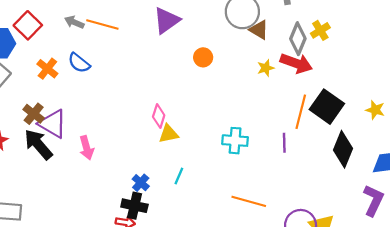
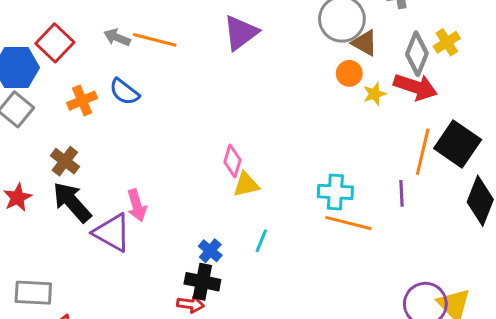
orange circle: (203, 57) -> (349, 73), moved
orange cross: (47, 69) -> (82, 101), turned 30
purple triangle: (53, 124) -> (112, 233), moved
orange line: (249, 201) -> (349, 223), moved

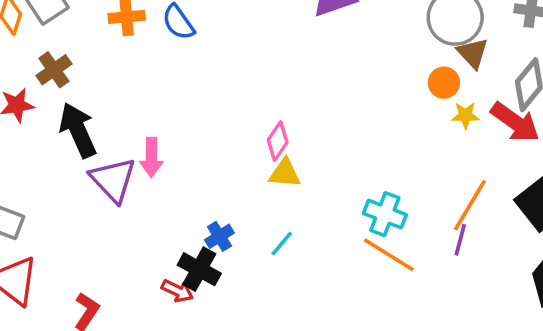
orange line: (423, 152) -> (470, 205), moved
brown cross: (65, 161) -> (54, 70), moved

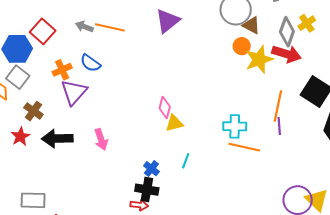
yellow star: (465, 115) -> (259, 59), size x1.8
black arrow: (78, 130) -> (57, 139), turned -48
purple triangle: (113, 180) -> (74, 92), moved, turned 44

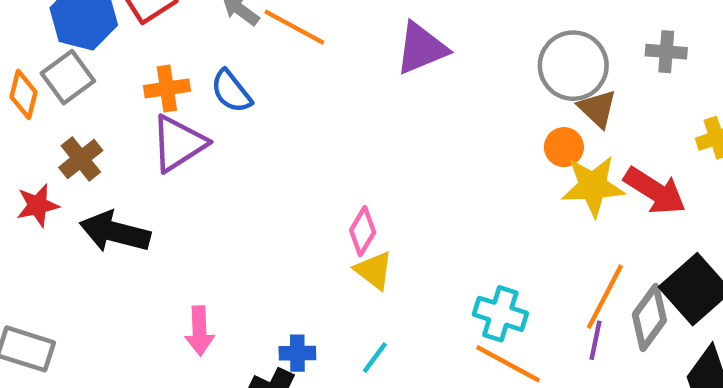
gray diamond: (287, 32) -> (649, 317), moved
yellow triangle: (174, 123) -> (374, 270), turned 36
pink arrow: (101, 139) -> (200, 331), moved
blue cross: (151, 169) -> (297, 353), turned 35

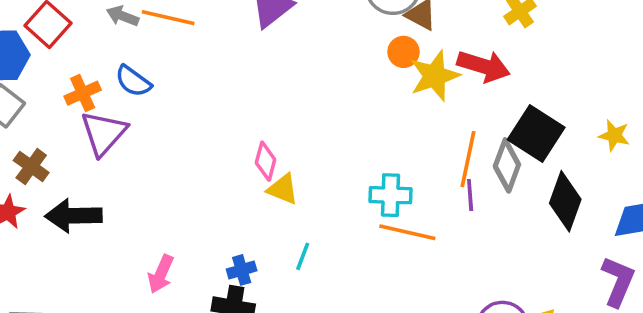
pink arrow: (200, 331) -> (161, 274), turned 42

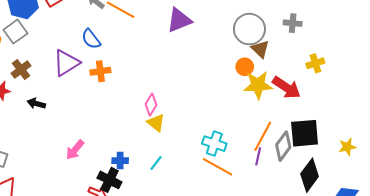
orange cross: (83, 93) -> (100, 71), moved
black square: (536, 134) -> (305, 133), turned 36
yellow star: (614, 135) -> (347, 147), turned 30
black arrow: (74, 216) -> (36, 103), size x0.6

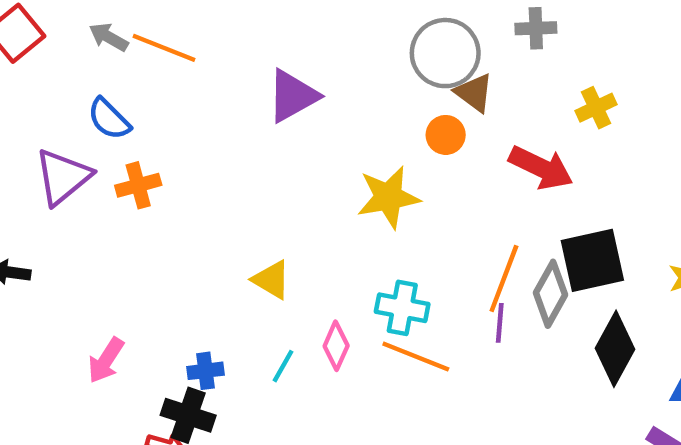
purple triangle: (179, 20) -> (293, 96), moved
yellow star: (258, 85) -> (388, 197), moved
pink diamond: (151, 105) -> (336, 346), moved

